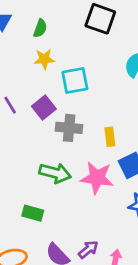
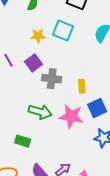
yellow star: (44, 59) -> (38, 36), moved
cyan square: (75, 81) -> (63, 30), moved, turned 30

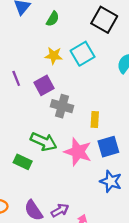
cyan square: (63, 30) -> (83, 54), turned 30
green rectangle: (23, 141) -> (23, 162), moved

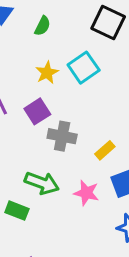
yellow star: (54, 56) -> (47, 73), turned -30
yellow rectangle: (95, 120) -> (105, 150), turned 49
pink star: (78, 152) -> (86, 193), size x0.7

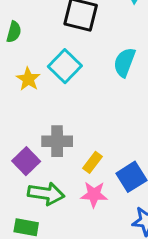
purple square: (37, 111) -> (26, 161), moved
yellow rectangle: (105, 150) -> (92, 162), moved

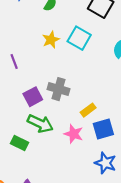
cyan square: (65, 66) -> (79, 38), turned -30
yellow rectangle: (92, 162) -> (88, 110), moved

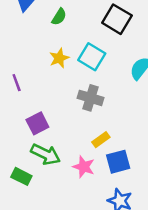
gray cross: (59, 89) -> (91, 98), moved

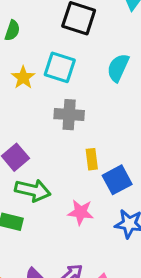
yellow rectangle: (101, 140) -> (92, 159), turned -48
pink star: (84, 167) -> (81, 212), moved

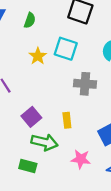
gray cross: (69, 115) -> (85, 84), moved
yellow rectangle: (92, 159) -> (67, 120), moved

